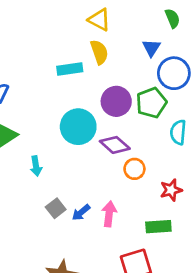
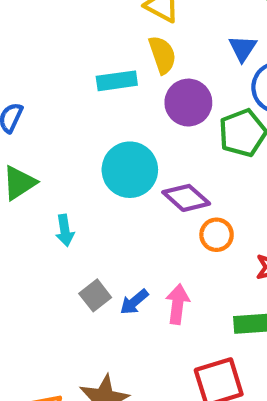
purple circle: (116, 101) -> (188, 103), moved

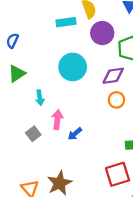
purple diamond: (186, 198) -> (113, 76), moved, turned -50
gray square: (95, 295) -> (33, 134), moved
pink arrow: (178, 304) -> (57, 120), moved

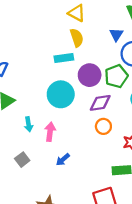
cyan rectangle: (66, 22) -> (64, 58), moved
purple circle: (102, 33) -> (90, 75), moved
pink arrow: (57, 120) -> (50, 132), moved

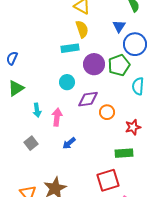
cyan circle: (61, 94) -> (67, 82), size x0.6
purple diamond: (100, 103) -> (88, 99), moved

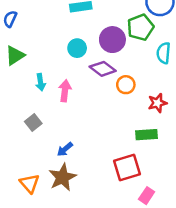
purple circle: (94, 64) -> (112, 40), moved
purple diamond: (88, 99) -> (103, 69), turned 45
blue arrow: (69, 143) -> (65, 149), moved

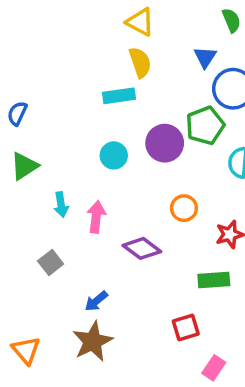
purple diamond: (103, 69) -> (142, 248), moved
red square: (127, 168) -> (186, 327), size x0.7
orange triangle: (30, 183) -> (26, 350), moved

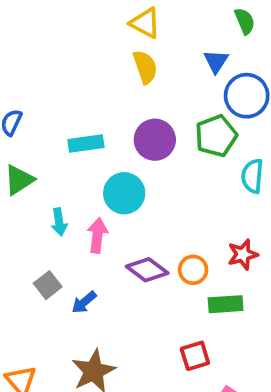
cyan rectangle: (119, 96) -> (86, 144), moved
purple circle: (165, 143) -> (155, 140), moved
cyan circle: (114, 155) -> (124, 193), moved, size x1.4
orange circle: (184, 208) -> (193, 270), moved
blue arrow: (96, 301) -> (84, 302), moved

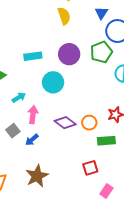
cyan arrow: (59, 222) -> (19, 97), turned -112
pink arrow: (97, 235) -> (33, 115), moved

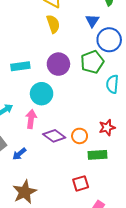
pink arrow: (33, 115) -> (31, 119), moved

